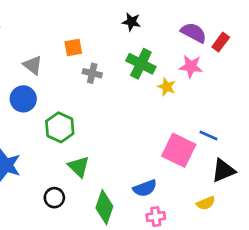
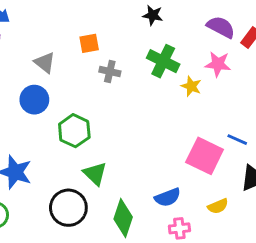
black circle: (54, 198) -> (68, 208), size x1.6
yellow semicircle: (206, 203) -> (218, 206), moved

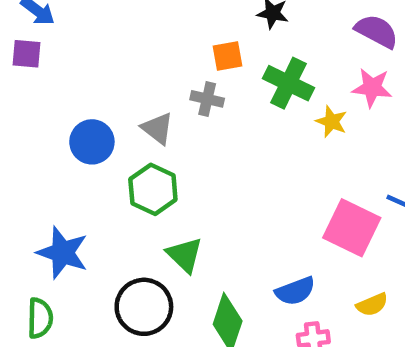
orange square: (89, 43) -> (228, 56), moved
gray triangle: (45, 63) -> (157, 128), moved

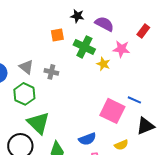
purple semicircle: (377, 31) -> (104, 24), moved
gray cross: (207, 99) -> (51, 72), moved
green triangle: (185, 255) -> (38, 123), size x1.4

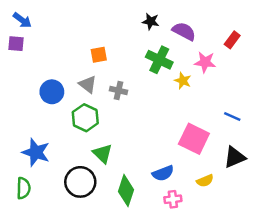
orange square: (57, 35) -> (99, 55), moved
blue line: (134, 100) -> (232, 116), moved
green triangle: (38, 123) -> (102, 154), size x0.7

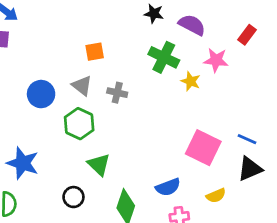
blue line: (232, 116) -> (247, 139), moved
black circle: (80, 182) -> (73, 197), size x0.6

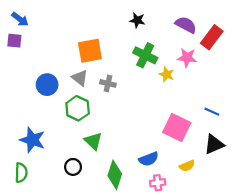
purple semicircle: (192, 25) -> (186, 25), moved
red rectangle: (247, 35) -> (212, 37), size x1.5
orange square: (95, 52) -> (90, 51), size x1.6
blue line: (247, 139) -> (212, 112), moved

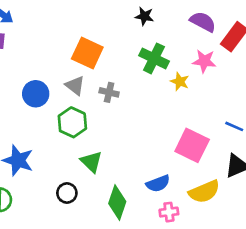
orange square: (90, 51) -> (87, 53), turned 35
yellow semicircle: (187, 166) -> (204, 192), size x1.6

